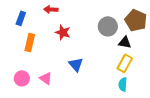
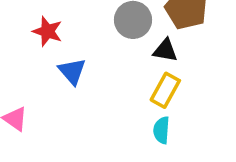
blue triangle: (76, 64) -> (72, 71), moved

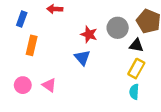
red star: (47, 31) -> (89, 34), moved

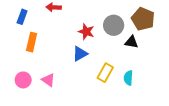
blue triangle: (82, 58) -> (80, 54), turned 42
yellow rectangle: (136, 69) -> (105, 73), moved
cyan semicircle: (134, 92) -> (128, 78), moved

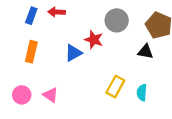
blue rectangle: (22, 17) -> (31, 16), moved
gray circle: (114, 25) -> (117, 20), moved
blue triangle: (80, 54) -> (73, 53), moved

